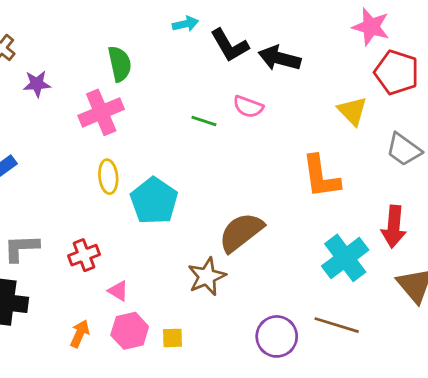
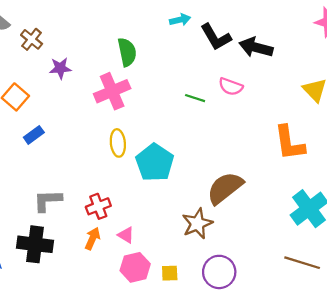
orange arrow: (80, 334) -> (93, 239), moved
purple circle: (277, 336) -> (219, 272), moved

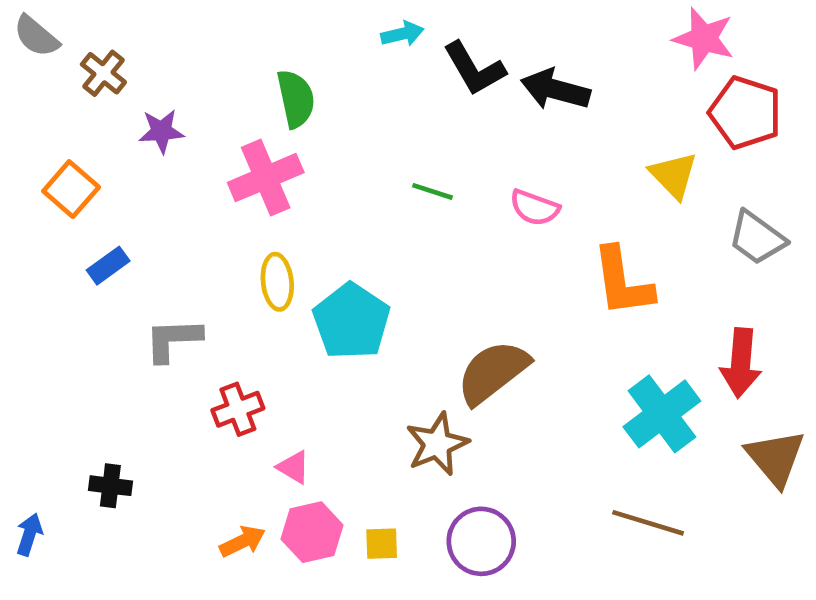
pink semicircle: (231, 87) -> (535, 208), moved
gray L-shape: (48, 201) -> (173, 340), moved
orange arrow: (93, 239) -> (243, 541), moved, turned 40
black cross: (35, 244) -> (110, 486), size x0.6

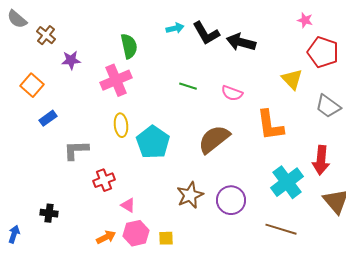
cyan arrow: (402, 34) -> (175, 28), moved
pink star: (704, 38) -> (305, 20), size x0.6
brown semicircle: (493, 372) -> (214, 139), moved
purple circle: (481, 541) -> (231, 200), moved

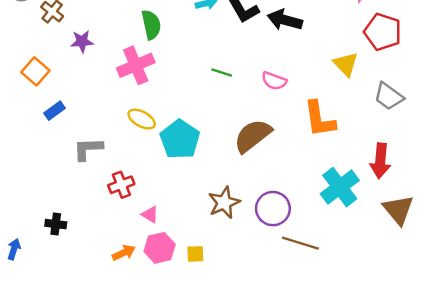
yellow ellipse: (121, 125) -> (142, 119), turned -55
brown line: (281, 229) -> (300, 243), moved

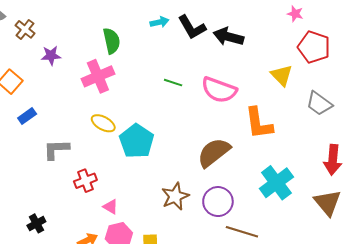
pink semicircle: (274, 81) -> (219, 90), size x1.6
brown semicircle: (253, 136) -> (214, 152), moved
red arrow: (380, 161) -> (333, 160), moved
black cross: (56, 224) -> (36, 223), moved, turned -36

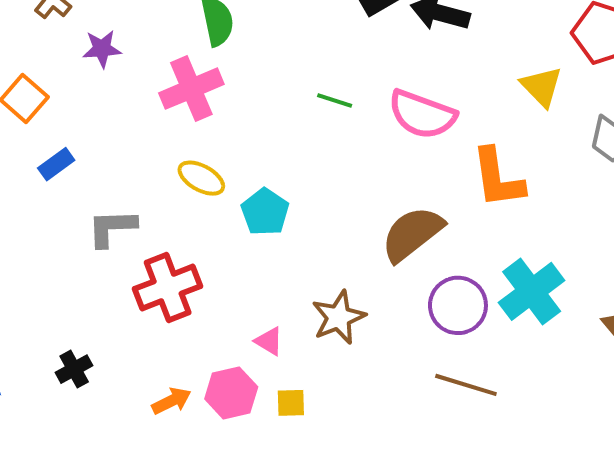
cyan pentagon: (137, 141) -> (265, 212), size x0.7
red cross: (85, 181) -> (168, 287), size x1.5
purple circle: (218, 202) -> (458, 305), moved
pink triangle: (111, 207) -> (269, 341), moved

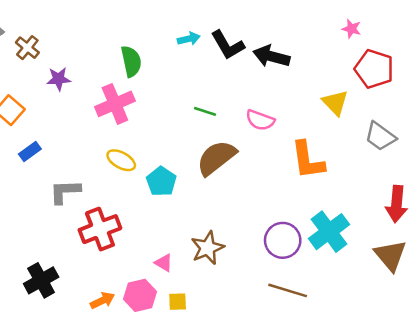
pink semicircle: (422, 114) -> (260, 120), size x0.7
brown semicircle: (412, 234) -> (216, 158), moved
black cross: (74, 369) -> (41, 280), size x1.5

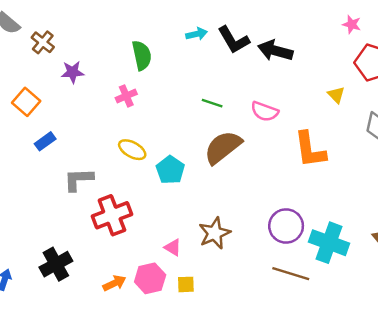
yellow triangle: (335, 103) -> (336, 95), size x0.7
pink cross: (115, 104) -> (126, 96), size x0.6
cyan cross: (329, 232) -> (329, 243), moved, turned -33

